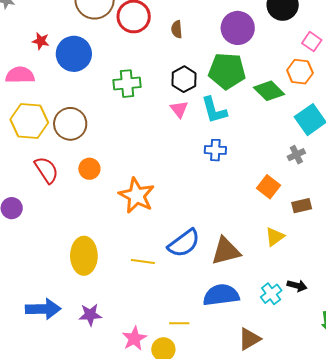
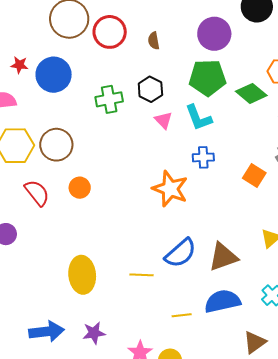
black hexagon: (184, 79) -> (150, 89), moved
orange square: (269, 187) -> (254, 176), moved
orange star: (137, 195) -> (170, 189), moved
yellow line: (179, 323) -> (182, 315), moved

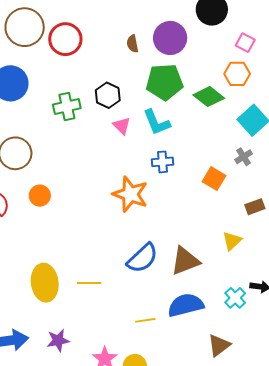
brown semicircle: (154, 41) -> (132, 44), moved
yellow line: (141, 275) -> (89, 283), moved

